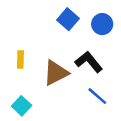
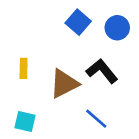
blue line: (97, 96) -> (96, 119), moved
cyan square: (22, 106) -> (25, 121), turned -30

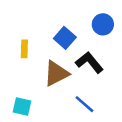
blue square: (78, 22) -> (65, 38), moved
yellow rectangle: (24, 68) -> (24, 49), moved

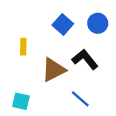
blue square: (65, 38) -> (63, 24), moved

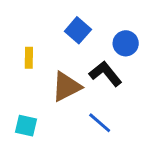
blue circle: (98, 23) -> (126, 43), moved

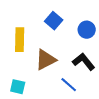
yellow rectangle: (29, 58) -> (20, 40), size x1.6
black L-shape: (105, 74) -> (84, 62), moved

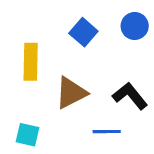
blue circle: (87, 30) -> (135, 26), moved
blue line: (69, 85) -> (107, 132), turned -42

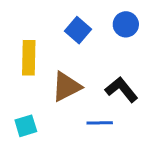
cyan square: (28, 135) -> (26, 126), turned -30

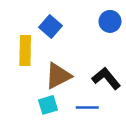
blue square: (78, 30) -> (51, 26), moved
cyan square: (26, 126) -> (48, 105), moved

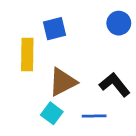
blue square: (51, 26) -> (55, 29), turned 35
cyan square: (48, 105) -> (52, 113), turned -36

